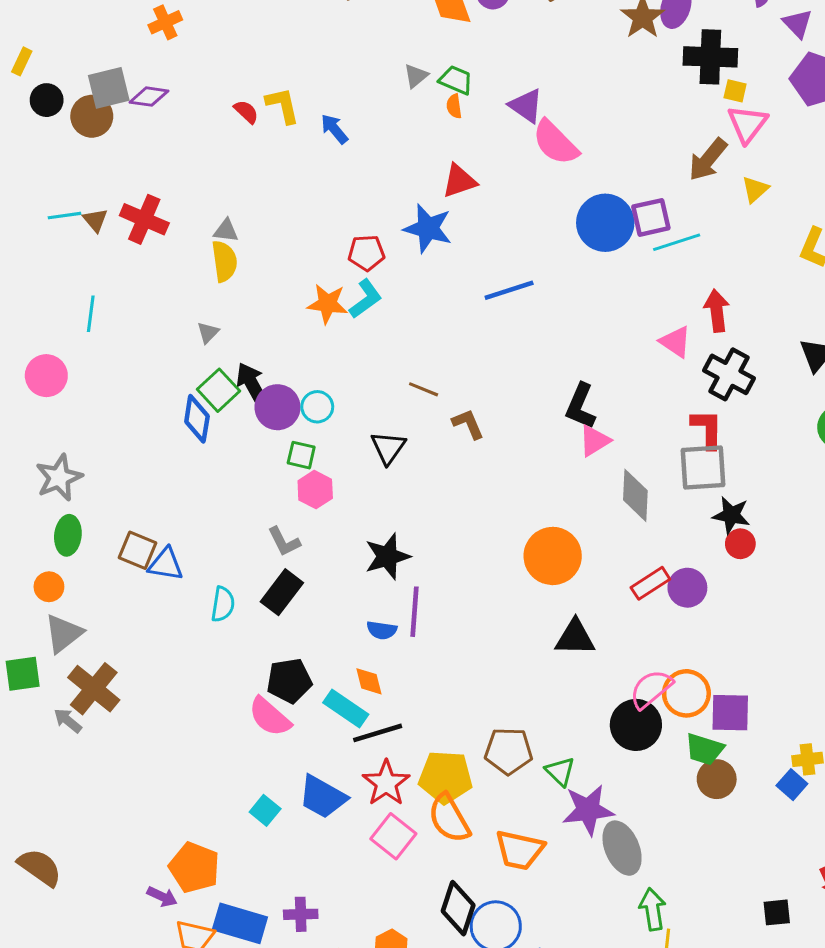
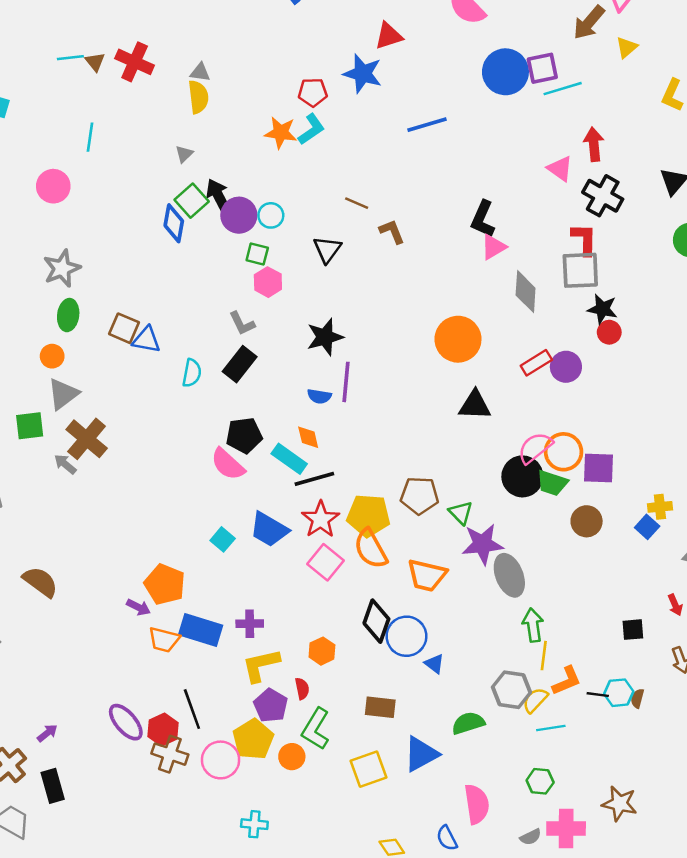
green trapezoid: (704, 749) -> (552, 483), moved

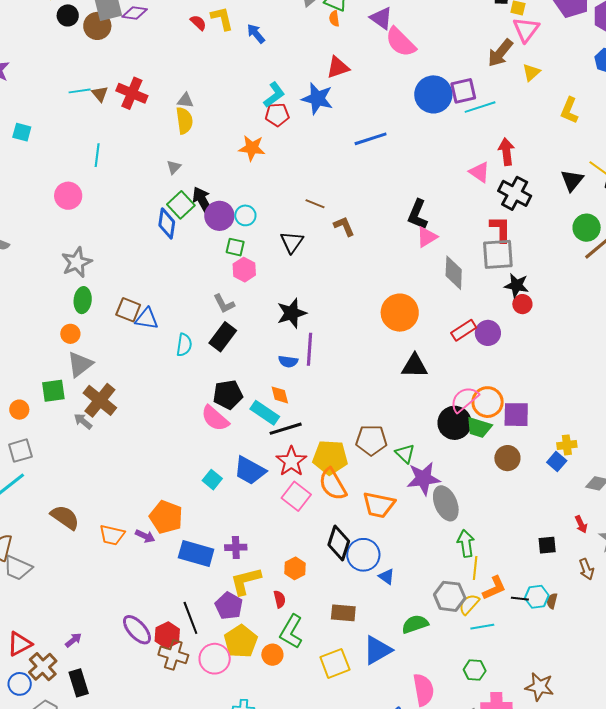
cyan L-shape: (311, 129) -> (274, 95), moved
orange trapezoid: (164, 640) -> (112, 535), moved
purple pentagon: (271, 706) -> (229, 606), moved

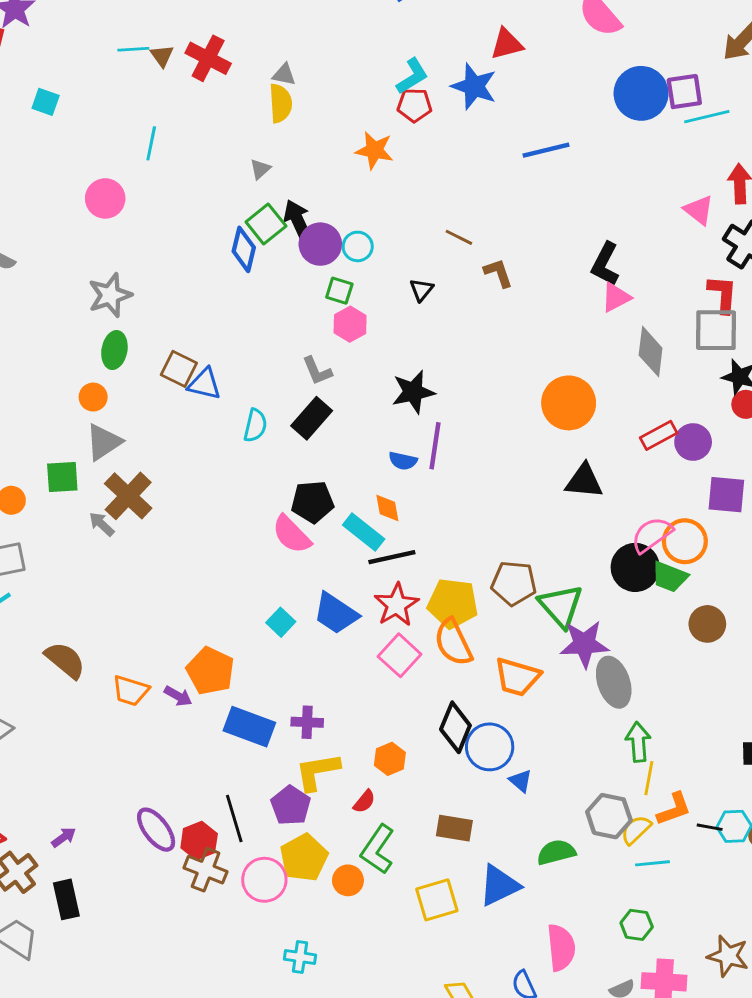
black triangle: (292, 242) -> (421, 290), size x0.7
purple square: (516, 415) -> (726, 495), moved
green triangle: (405, 453) -> (561, 606), size x1.6
red semicircle: (280, 599) -> (364, 801), turned 48

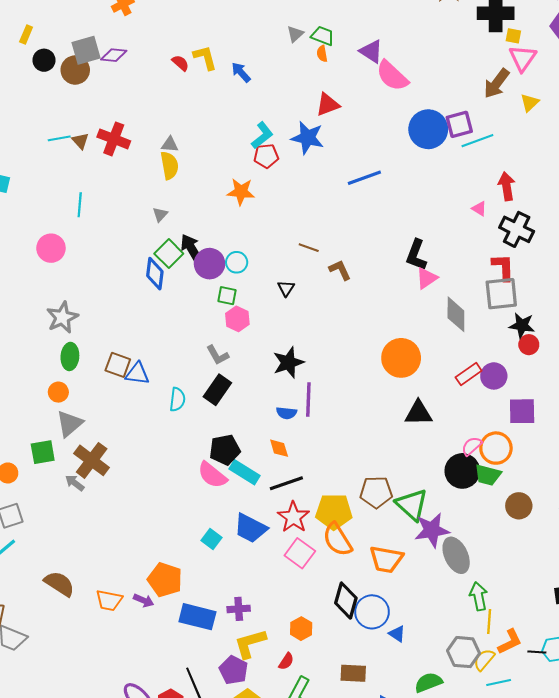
pink triangle: (699, 210) -> (479, 209), size x0.7
cyan rectangle: (364, 532) -> (245, 472), moved
pink semicircle: (652, 535) -> (472, 446), size x0.7

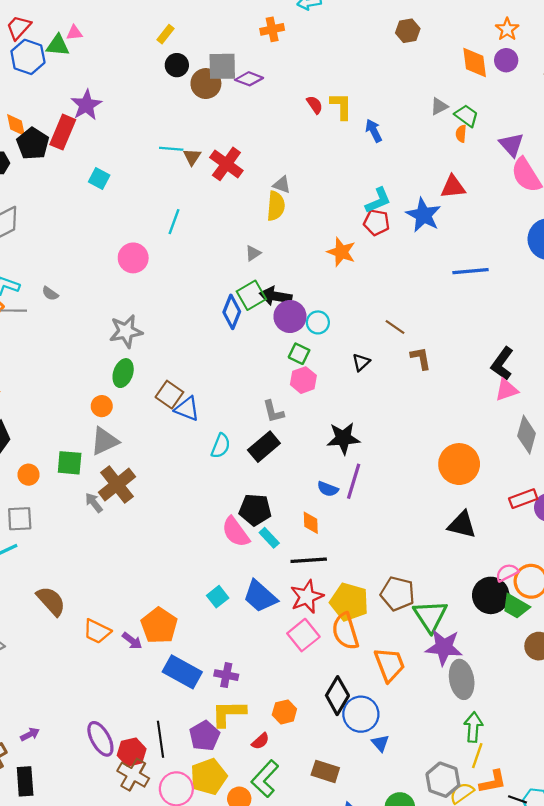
black arrow: (191, 248) -> (276, 296), turned -64
cyan rectangle: (245, 472) -> (269, 538), size x0.7
orange trapezoid: (386, 559) -> (390, 665), turned -136

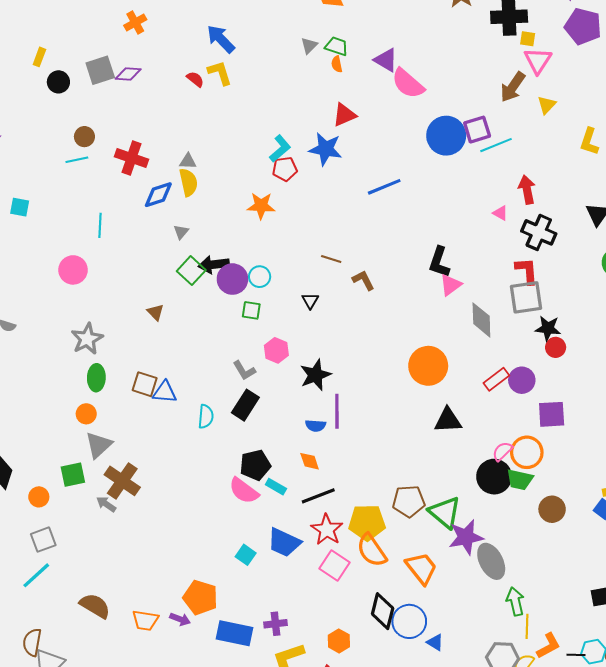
brown circle: (206, 84) -> (84, 137), moved, size x0.7
blue arrow: (374, 131) -> (221, 39), moved, size x1.4
brown triangle: (192, 157) -> (155, 312), moved
blue diamond: (232, 312) -> (158, 195), moved, turned 68
pink hexagon: (303, 380) -> (276, 350), moved

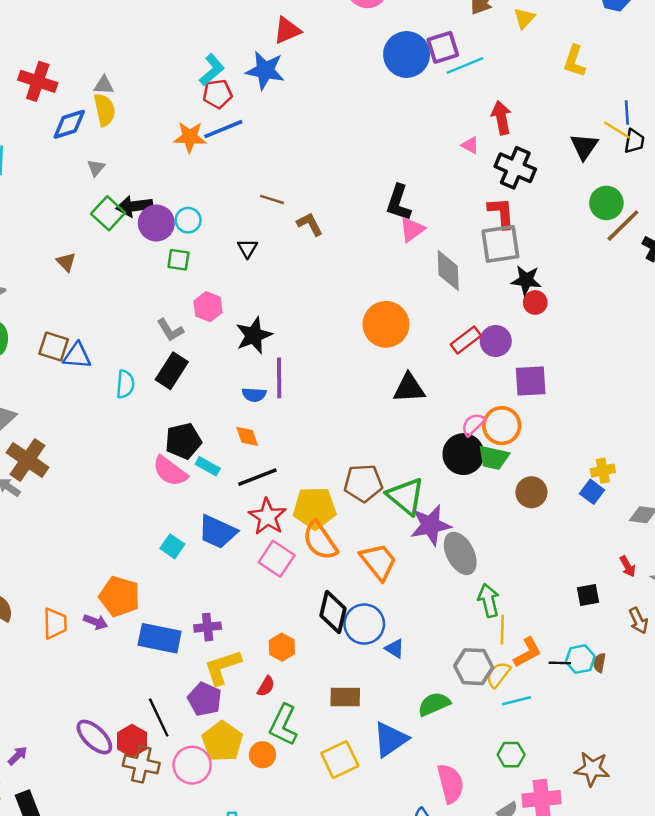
blue line: (384, 187) -> (223, 129), moved
orange trapezoid: (145, 620) -> (55, 623), turned -100

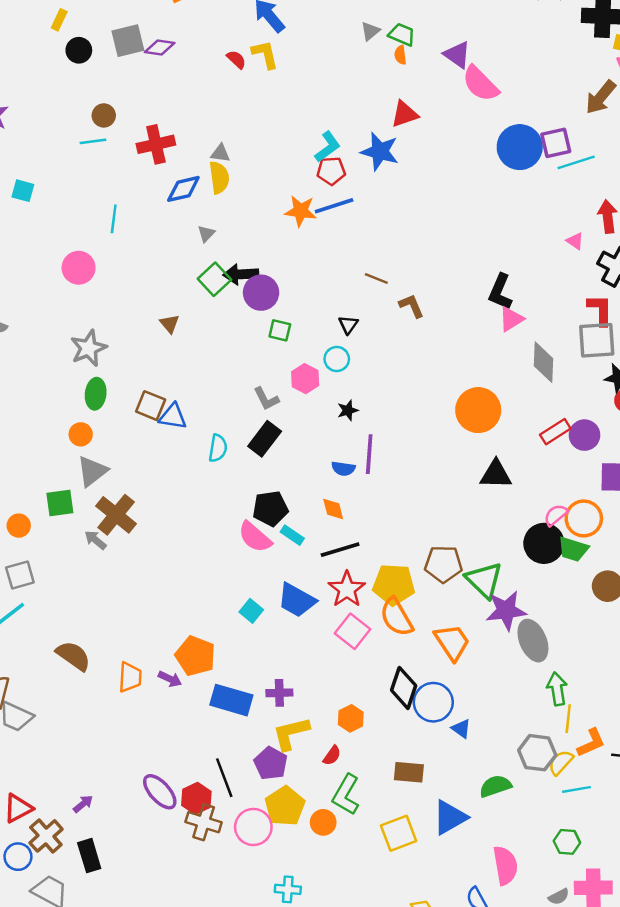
red cross: (38, 81) -> (156, 144), turned -36
cyan circle: (188, 220) -> (337, 359), moved
black star: (254, 335) -> (348, 410), size x0.6

